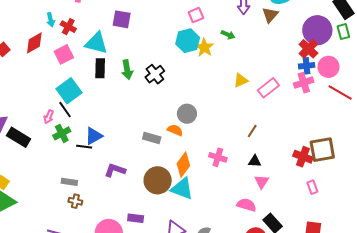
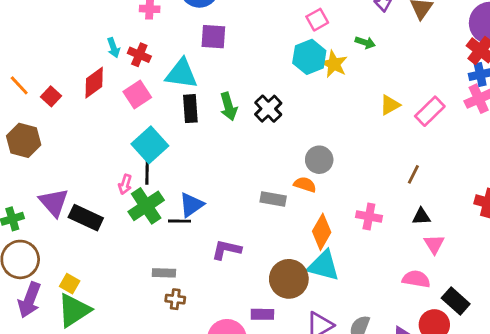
black line: (65, 110) -> (147, 172), turned 42
green cross: (62, 133) -> (146, 206), size x1.4
brown circle: (158, 180) -> (289, 279), moved

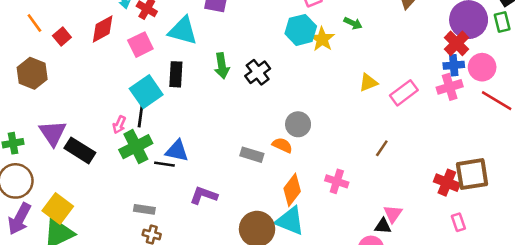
black rectangle: (190, 109) -> (176, 74), moved
blue triangle: (191, 205) -> (177, 151), turned 40
black triangle: (421, 216) -> (383, 226), moved
yellow square: (70, 284) -> (58, 209), size x1.6

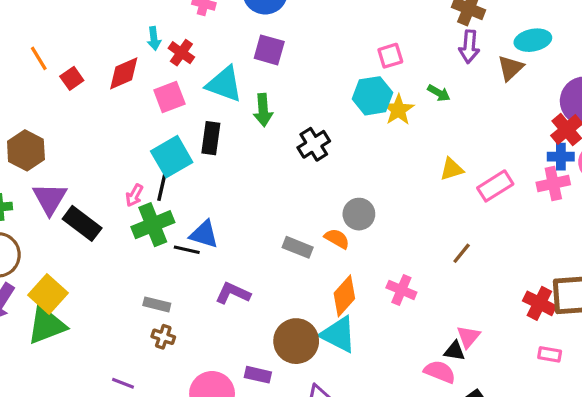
green arrow: (222, 66) -> (263, 110), moved
brown hexagon: (32, 73) -> (26, 150), moved
pink rectangle: (458, 222) -> (550, 354), turned -66

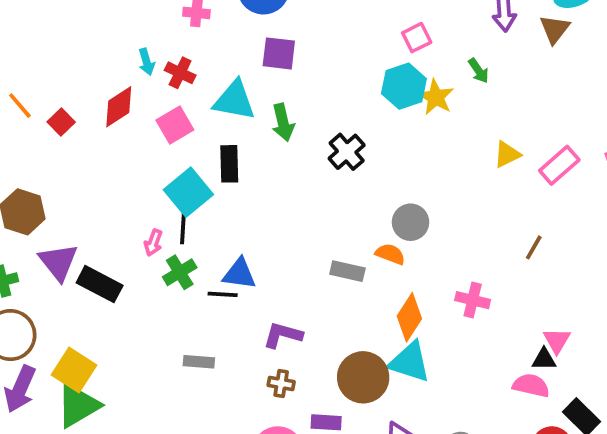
green arrow: (439, 93) -> (478, 71), turned 35
green cross: (153, 225) -> (180, 272), size x0.7
brown cross: (163, 337) -> (281, 383), moved

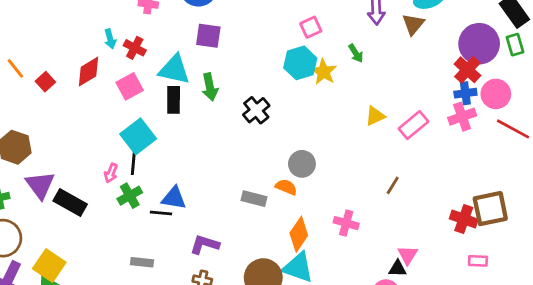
black rectangle: (229, 164) -> (174, 100), moved

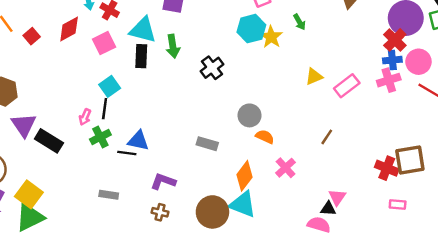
cyan square: (138, 136) -> (110, 86), size x0.7
orange semicircle: (286, 187) -> (265, 137), moved
pink cross: (346, 223) -> (286, 168), turned 30

